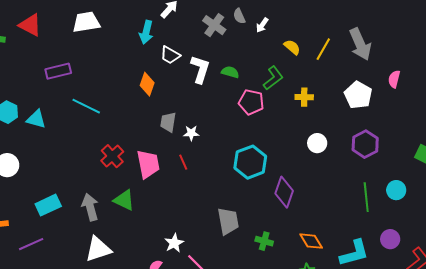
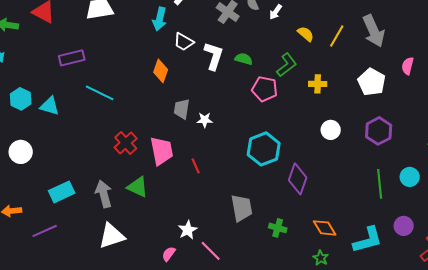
red line: (183, 162) -> (196, 166), moved

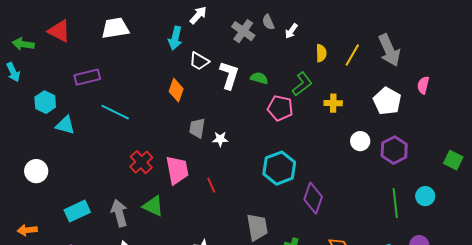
yellow semicircle: (306, 34) -> (321, 53), turned 48
cyan hexagon: (21, 99) -> (45, 102), moved
white circle: (331, 130) -> (360, 141), moved

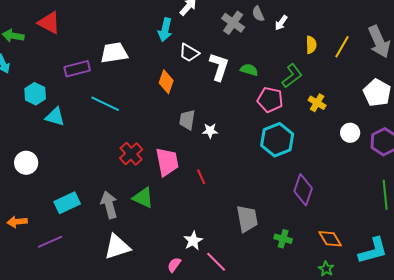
white trapezoid: (115, 28) -> (114, 53), moved
yellow cross: (333, 103) -> (317, 103), moved, turned 30
cyan hexagon: (279, 168) -> (277, 140), moved

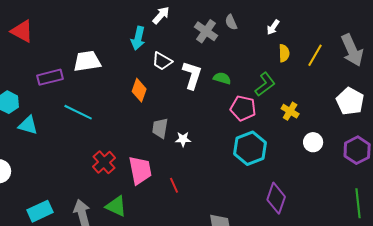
white arrow: (281, 23) -> (273, 27), moved
white circle: (350, 133) -> (313, 142), moved

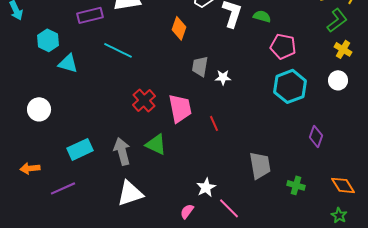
green L-shape: (265, 84) -> (337, 20), moved
yellow cross: (290, 111) -> (343, 49), moved
white circle: (313, 142) -> (338, 80), moved
purple diamond: (276, 198) -> (316, 136), size x0.7

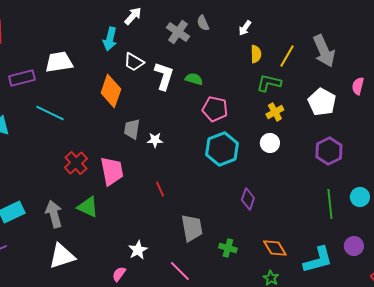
green L-shape: (337, 20) -> (269, 83), turned -130
orange diamond: (179, 28) -> (111, 91), size x1.4
yellow cross: (343, 49) -> (275, 112), turned 30
red line: (214, 123) -> (160, 189), moved
pink line: (229, 208) -> (180, 271), moved

